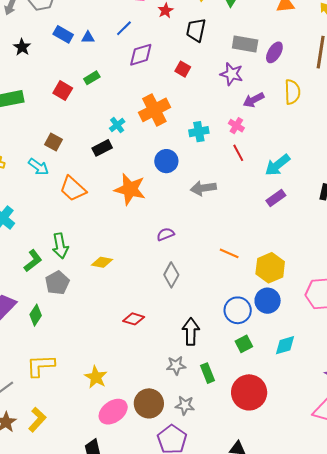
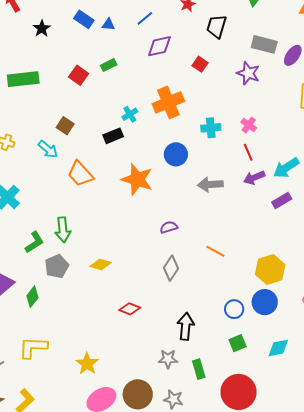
purple arrow: (254, 100) -> (254, 178), moved
orange line: (229, 253) -> (215, 251), moved
yellow diamond: (102, 262) -> (101, 264), moved
blue circle: (238, 310) -> (234, 309), size x0.7

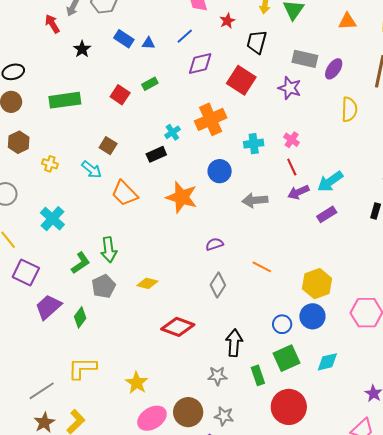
red square: (200, 64) -> (241, 80), size x1.8
red diamond: (130, 309) -> (178, 327), size x1.5
green square: (238, 343) -> (286, 358), size x1.5
green rectangle: (199, 369) -> (258, 375), moved

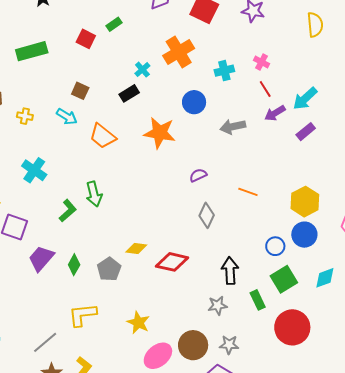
yellow diamond: (147, 283) -> (136, 248), moved
gray pentagon: (104, 286) -> (109, 269), moved

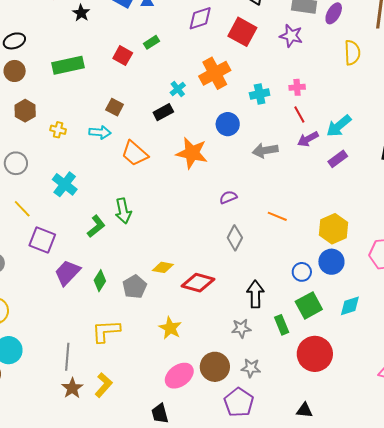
pink cross: (262, 62) -> (297, 87), turned -35
cyan arrow: (67, 117) -> (100, 132), turned -30
yellow star: (138, 323) -> (170, 328), moved
gray line: (45, 342) -> (67, 357), turned -48

